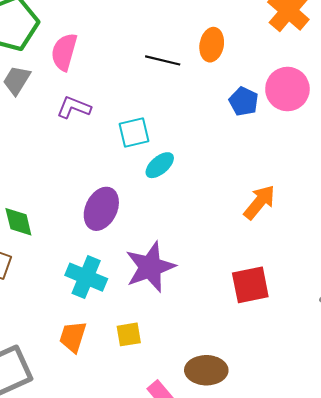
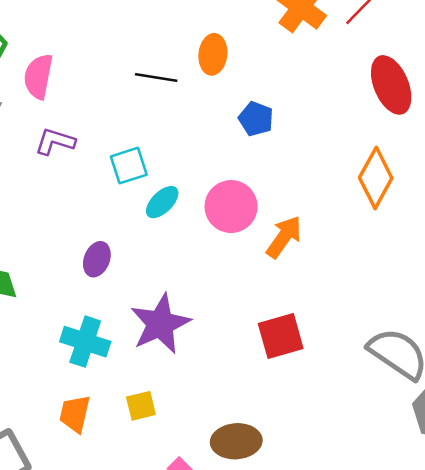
pink circle: (287, 89) -> (231, 207), moved
purple ellipse: (101, 209) -> (97, 259), size x0.7

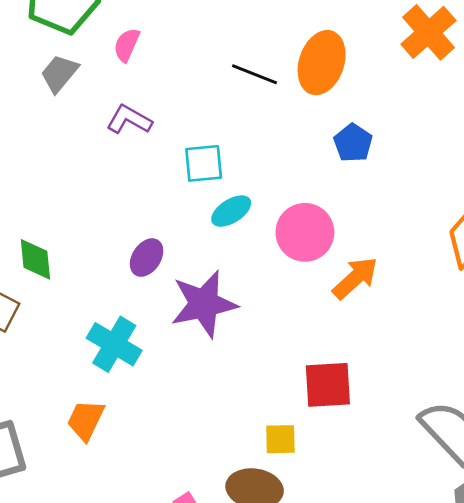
orange ellipse: (213, 54) -> (322, 63), size x1.4
pink semicircle: (38, 76) -> (127, 45), size x0.7
purple star: (160, 324) -> (204, 304), moved
yellow square: (141, 406) -> (280, 439), moved

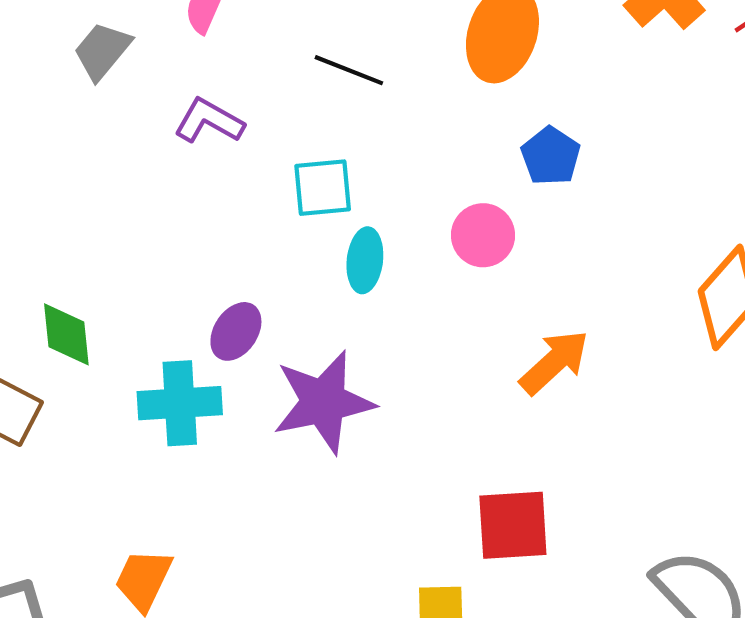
black line: (254, 74) -> (349, 70), moved
cyan ellipse: (231, 211) -> (365, 260), turned -51
pink circle: (305, 232) -> (483, 235), moved, size x0.7
cyan cross: (114, 344) -> (180, 403), moved, turned -34

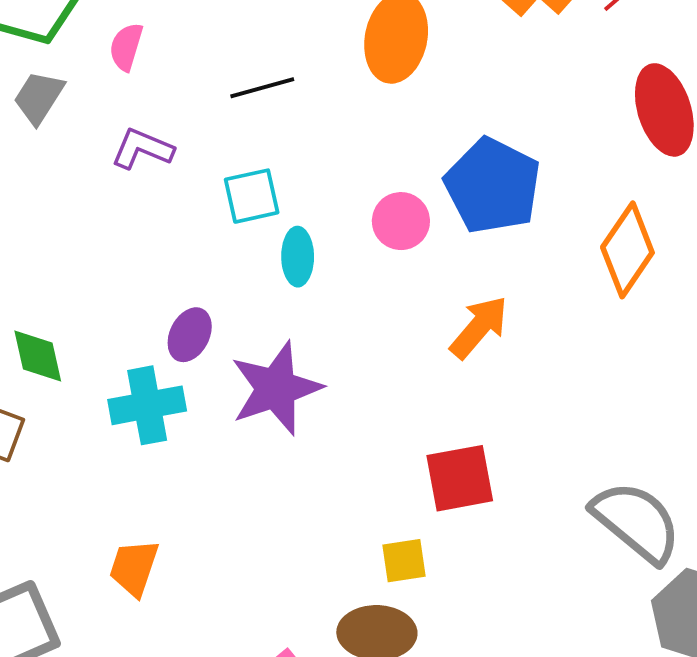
black line: (349, 70) -> (262, 88), turned -30
blue pentagon: (551, 156) -> (493, 186), moved, size x1.8

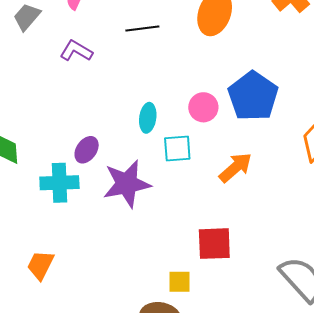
cyan square: (252, 196) -> (177, 148), moved

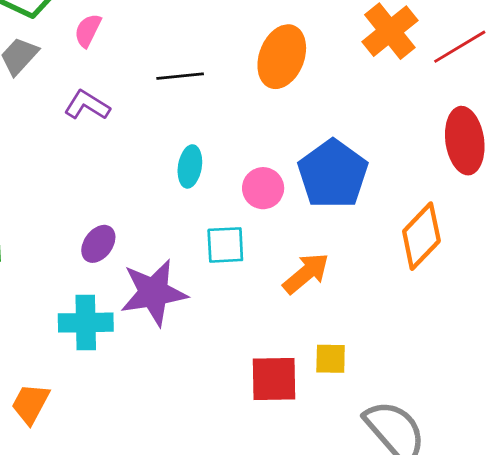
cyan ellipse: (148, 118) -> (190, 166), moved
cyan cross: (59, 183) -> (86, 323), moved
yellow square: (180, 282) -> (331, 359), moved

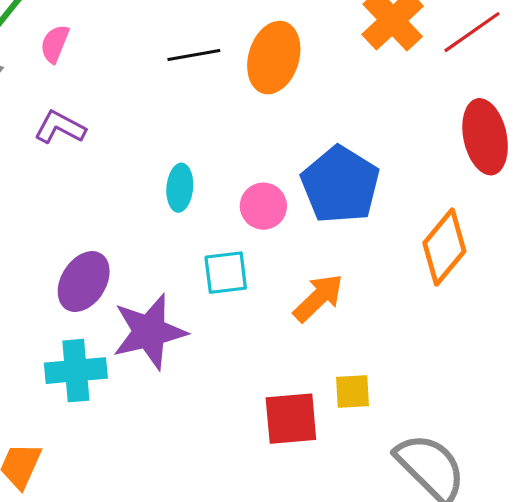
black line: (180, 76) -> (194, 55), moved
purple ellipse: (98, 244) -> (84, 282), size x1.4

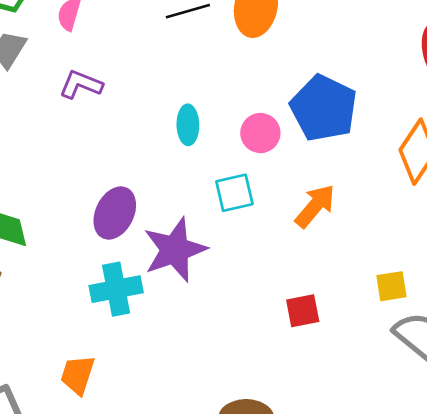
yellow square: (353, 391) -> (391, 286), moved
red square: (291, 419) -> (303, 311), size x0.7

